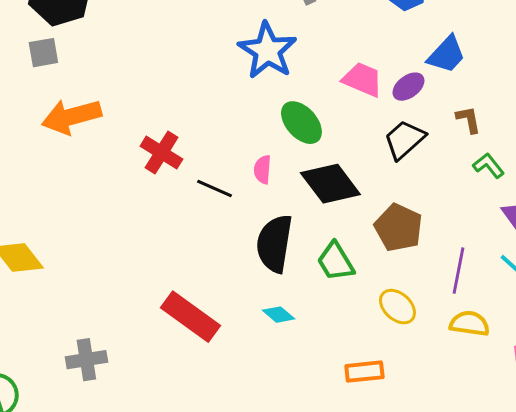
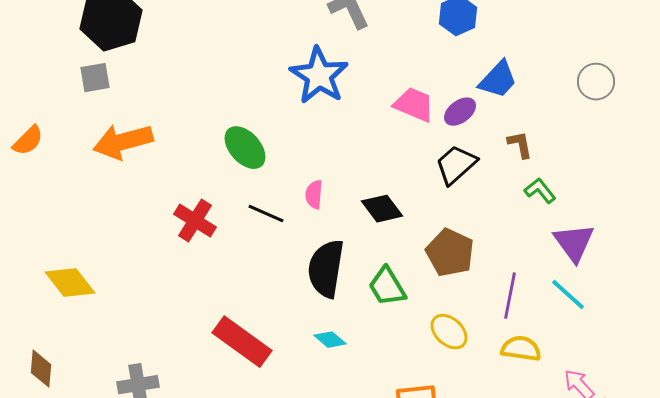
green ellipse: (301, 123) -> (245, 148), moved
red cross: (161, 153) -> (195, 221), moved
black diamond: (330, 184) -> (382, 209), size x0.7

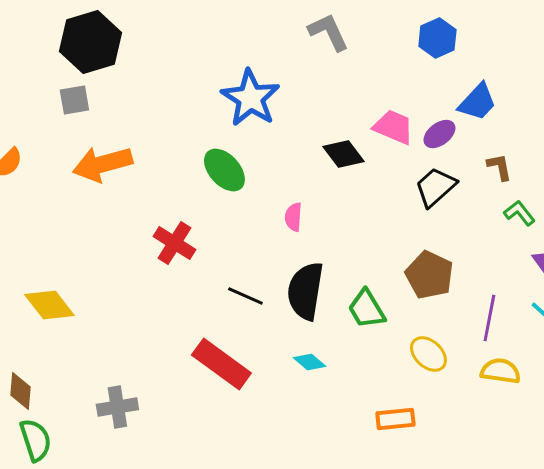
blue star: (319, 76) -> (250, 98), moved
black diamond: (382, 209) -> (343, 154), moved
black line: (266, 214) -> (245, 296), moved

